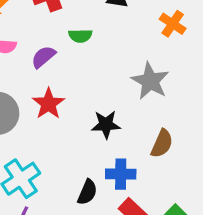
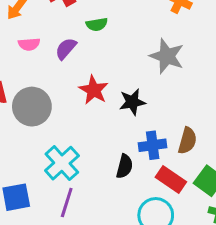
red star: (48, 104) -> (94, 90), moved
brown semicircle: (162, 144) -> (187, 141), moved

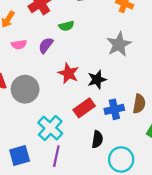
gray star: (167, 56) -> (119, 44), turned 30
black semicircle: (125, 166) -> (97, 139), moved
red rectangle: (171, 179) -> (84, 108), moved, turned -65

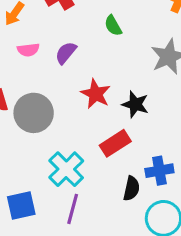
green semicircle: (66, 26) -> (113, 26), moved, turned 72
black star: (97, 79) -> (135, 104), turned 30
blue cross: (114, 109) -> (159, 171), moved

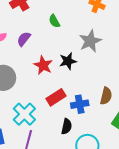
black star: (135, 104) -> (68, 61), moved, turned -30
blue cross: (159, 171) -> (80, 104), moved

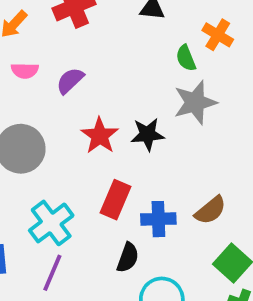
green semicircle: (54, 21) -> (186, 58), moved
brown semicircle: (106, 96) -> (210, 210), turned 30
red rectangle: (56, 97) -> (115, 200), turned -42

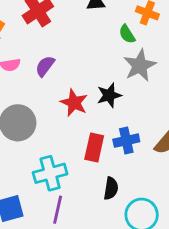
blue cross: (158, 219) -> (126, 141), moved
cyan cross: (51, 223) -> (50, 173), turned 32

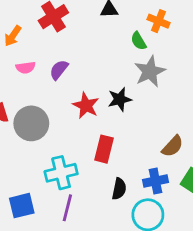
blue cross: (126, 141) -> (155, 181), moved

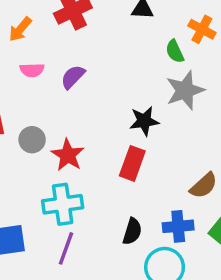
red star: (86, 106) -> (68, 155), moved
gray circle: (31, 123) -> (32, 140), size x0.6
red rectangle: (104, 149) -> (132, 163), moved

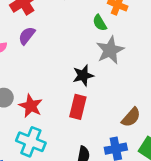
purple semicircle: (73, 77) -> (27, 36), moved
cyan cross: (63, 204) -> (31, 142), turned 36

